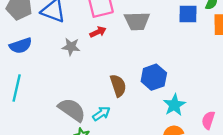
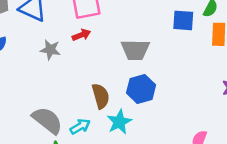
gray trapezoid: (137, 21) -> (135, 50), moved
cyan star: (174, 105) -> (119, 122), moved

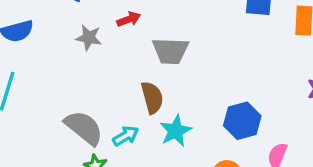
gray trapezoid: (135, 50) -> (170, 51), moved
blue hexagon: (141, 89) -> (242, 121), moved

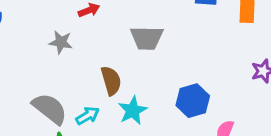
gray star: (89, 38) -> (61, 42), moved
gray trapezoid: (170, 51) -> (147, 38), moved

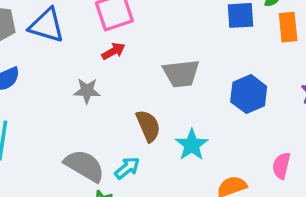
blue hexagon: (193, 101) -> (249, 94), moved
cyan star: (133, 111) -> (192, 145), moved

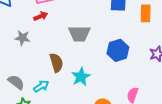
gray semicircle: (84, 166) -> (16, 82), size x0.7

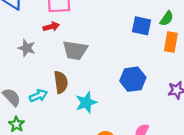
gray trapezoid: (79, 34) -> (75, 50), moved
cyan arrow: (41, 86) -> (38, 96), moved

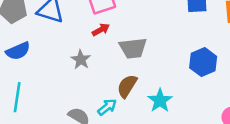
gray star: (27, 48) -> (81, 60), turned 30
brown semicircle: (61, 82) -> (127, 86), turned -125

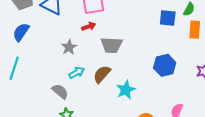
blue semicircle: (18, 51) -> (21, 32), turned 138
cyan arrow: (107, 107) -> (77, 73), moved

